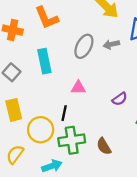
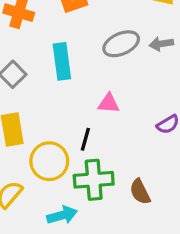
gray ellipse: (84, 46) -> (121, 44), turned 35

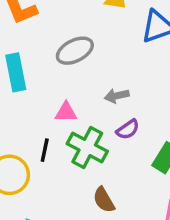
gray arrow: (161, 44) -> (117, 96), moved
green cross: (94, 180) -> (87, 147), moved, turned 36

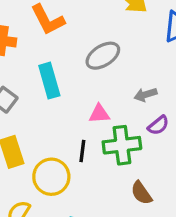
green cross: (87, 147) -> (122, 145), turned -30

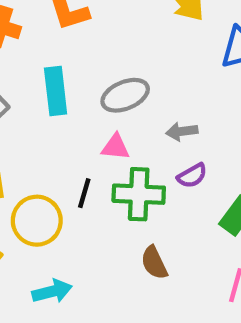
gray ellipse: (103, 56) -> (125, 95), moved

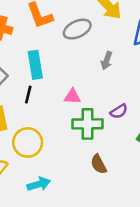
gray ellipse: (125, 95) -> (77, 29), moved
gray arrow: (182, 131) -> (107, 61), moved, turned -60
black line: (84, 193) -> (28, 95), moved

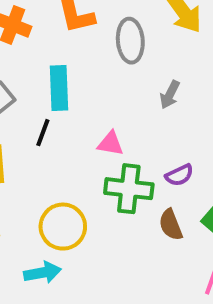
gray ellipse: (77, 29) -> (130, 41), turned -76
yellow circle: (28, 142) -> (63, 227), moved
brown semicircle: (99, 164) -> (171, 225), moved

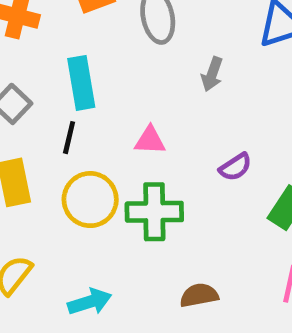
green cross: (129, 189) -> (154, 212), moved
brown semicircle: (171, 225) -> (199, 295), moved, turned 108
yellow circle: (63, 227) -> (90, 200), moved

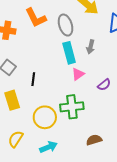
cyan rectangle: (81, 83) -> (69, 53), moved
pink triangle: (150, 140) -> (78, 74), moved, turned -32
yellow circle: (90, 200) -> (45, 117), moved

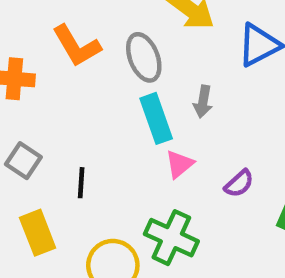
green cross: (72, 107) -> (171, 238), turned 35

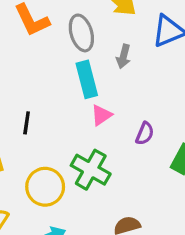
gray arrow: (203, 102) -> (123, 56), moved
purple semicircle: (239, 184) -> (145, 133), turned -30

